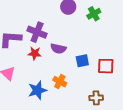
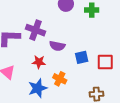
green cross: (94, 14) -> (92, 10), turned 32
red star: (35, 53) -> (39, 62), moved

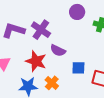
red star: (39, 62) -> (36, 61), size x1.5

